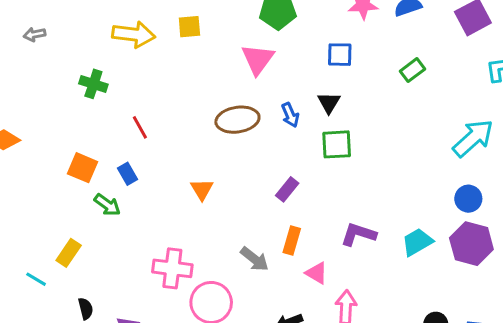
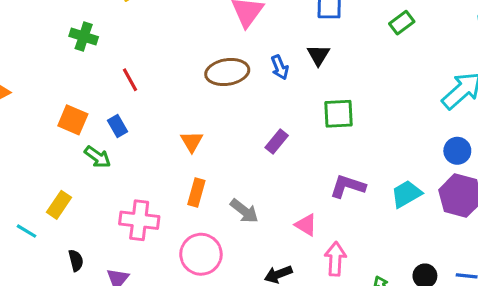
green square: (337, 144) -> (338, 114), moved
orange rectangle: (292, 240) -> (196, 192), moved
pink cross: (172, 268) -> (139, 220), moved

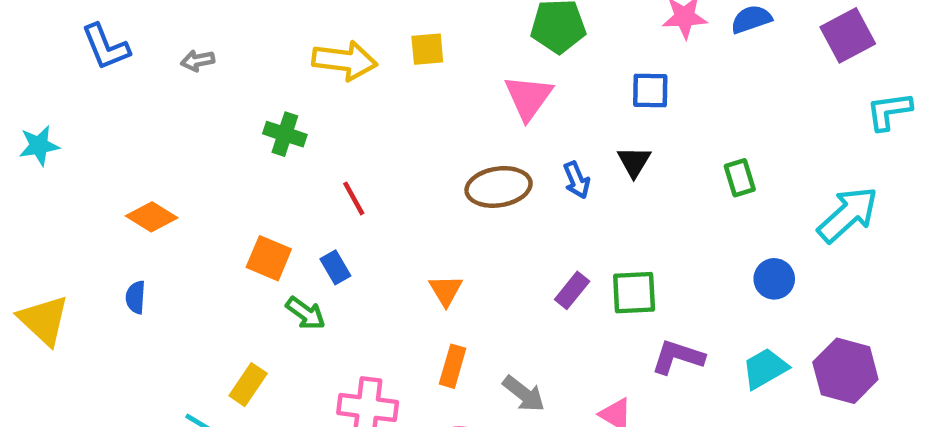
green rectangle: (402, 23) -> (740, 178), moved, turned -70
green square: (338, 114) -> (634, 293), moved
blue circle: (457, 151) -> (774, 279), moved

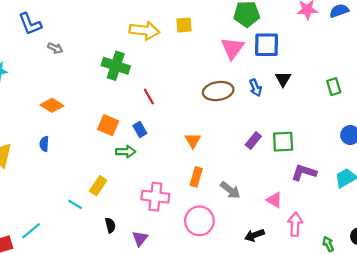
gray arrow: (198, 61) -> (55, 48), moved, turned -144
blue square: (650, 90) -> (267, 45), moved, size x1.4
green cross: (285, 134) -> (116, 66), size x1.4
green arrow: (306, 313) -> (126, 152), turned -36

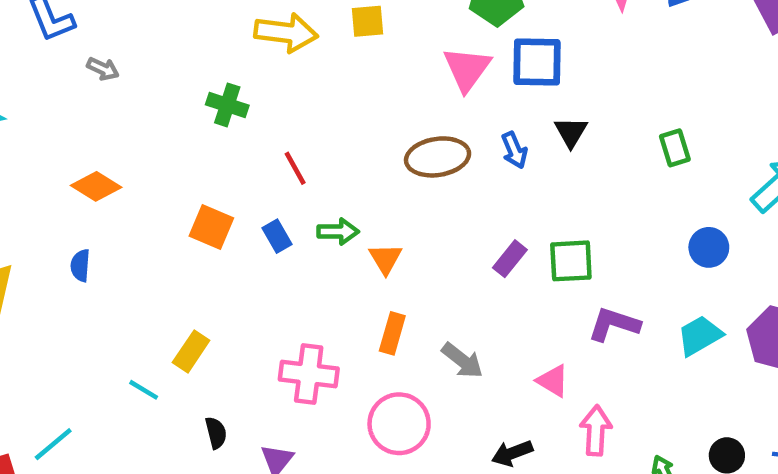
green cross: (116, 66) -> (227, 105), size x0.7
green arrow: (126, 152) -> (338, 232), moved

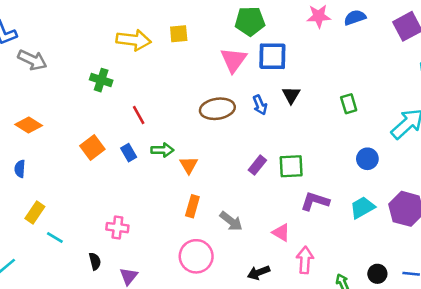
gray arrow: (103, 69) -> (32, 60), size x1.6
orange square: (211, 227) -> (92, 148), turned 30
yellow rectangle: (191, 351) -> (35, 213), moved
pink cross: (309, 374) -> (117, 228), moved, size x0.7

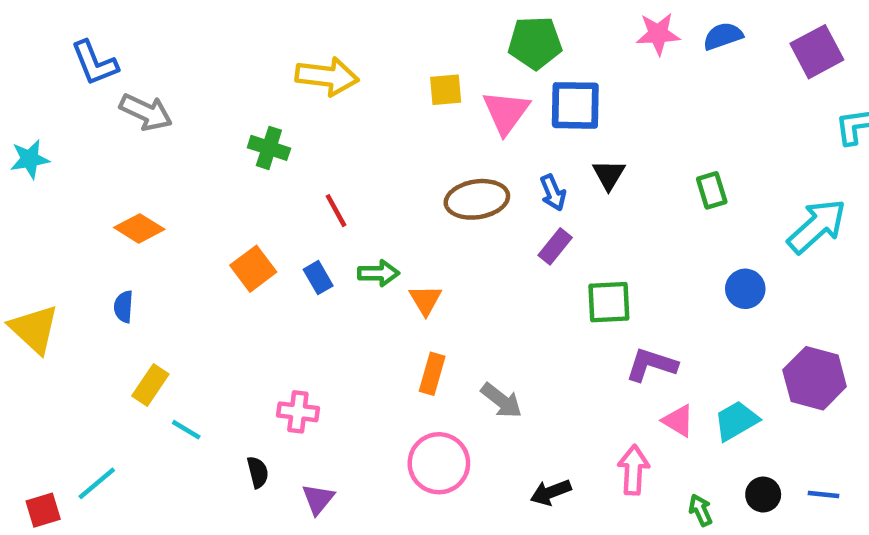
yellow square: (179, 34) -> (446, 90), moved
purple rectangle: (257, 165) -> (555, 246), moved
cyan trapezoid: (362, 208) -> (736, 421), moved
pink triangle: (281, 233) -> (678, 421), moved

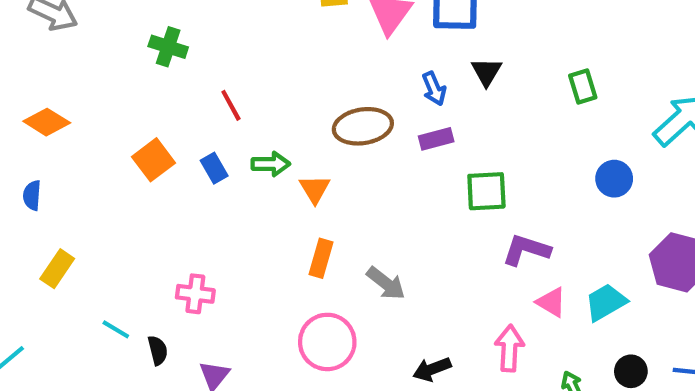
brown ellipse: (477, 199) -> (363, 126), moved
purple rectangle: (555, 246) -> (436, 139), turned 36
cyan line: (186, 430) -> (116, 329), moved

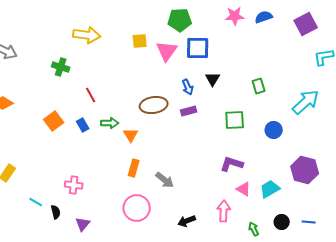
green square: (486, 191) -> (235, 120), moved

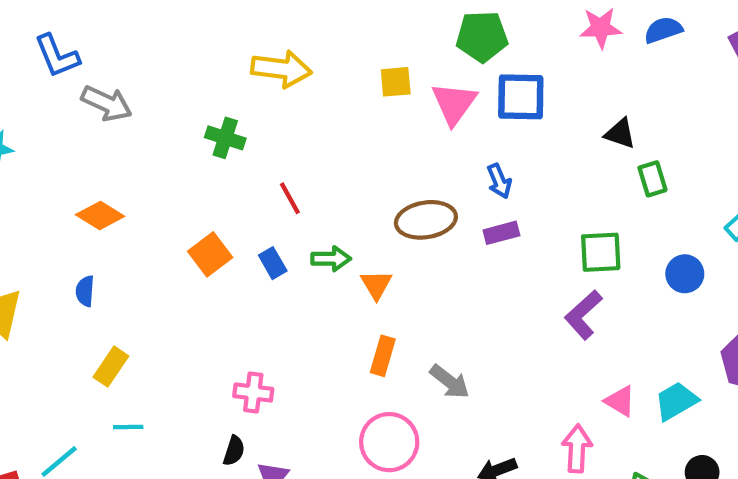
black triangle: (213, 79) -> (620, 134), moved, turned -42
purple L-shape: (232, 164) -> (583, 315), moved, turned -60
cyan line: (36, 202) -> (128, 427), moved, turned -32
black semicircle: (56, 212) -> (234, 451), moved, turned 32

